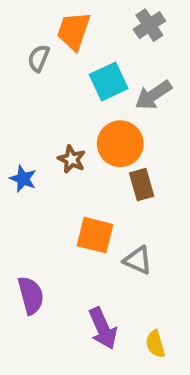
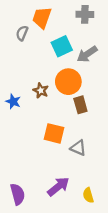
gray cross: (149, 25) -> (85, 14), turned 35
purple semicircle: (31, 295) -> (18, 194), moved
purple arrow: (103, 328) -> (58, 186), turned -105

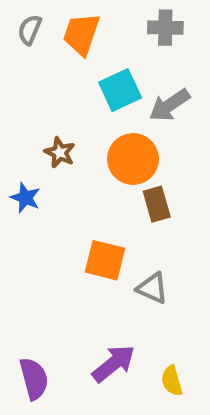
gray semicircle: (22, 33) -> (30, 30), moved
brown star: (41, 90) -> (60, 153), moved

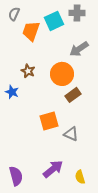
orange trapezoid: (81, 34) -> (31, 31), moved
cyan square: (120, 90) -> (54, 21), moved
brown rectangle: (157, 204) -> (73, 95), turned 70
orange square: (105, 260) -> (49, 121), turned -30

